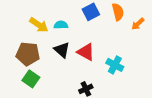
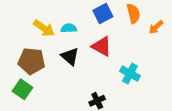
red triangle: (86, 52) -> (102, 46), moved
green square: (31, 79) -> (22, 89), moved

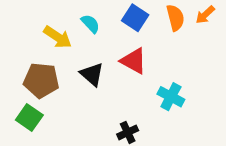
blue square: (103, 13) -> (135, 18), turned -30
orange arrow: (156, 27) -> (205, 15), moved
cyan semicircle: (69, 28) -> (90, 24), moved, turned 49

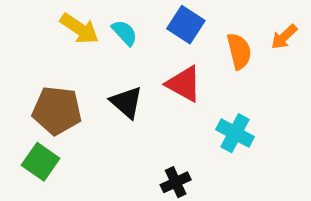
orange arrow: (205, 15) -> (284, 37), moved
orange semicircle: (175, 18) -> (239, 51), moved
yellow arrow: (58, 37) -> (79, 29), moved

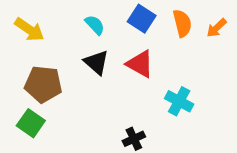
yellow arrow: (79, 29) -> (29, 30), moved
orange semicircle: (239, 51) -> (182, 23), moved
black triangle: (127, 102) -> (96, 62), moved

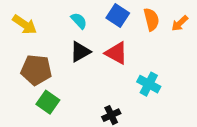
black triangle: (96, 62) -> (80, 52), turned 50
green square: (31, 123) -> (48, 102), moved

